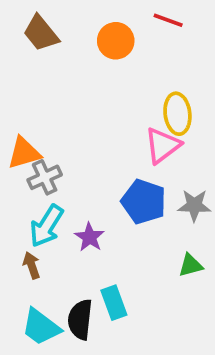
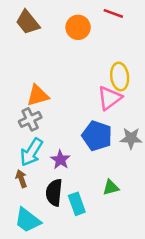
orange triangle: (24, 153) -> (38, 95), moved
green triangle: (191, 265) -> (111, 187), moved
black semicircle: (80, 320) -> (54, 193), moved

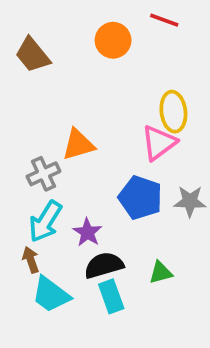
brown trapezoid: (28, 22) -> (33, 55), moved
orange triangle: (38, 95) -> (78, 145), moved
black semicircle: (54, 193) -> (104, 265), moved, turned 68
cyan trapezoid: (28, 220) -> (51, 295), moved

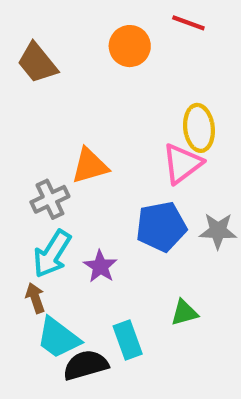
blue pentagon: (140, 198) -> (161, 227), turned -30
black semicircle: (104, 265) -> (86, 365), moved

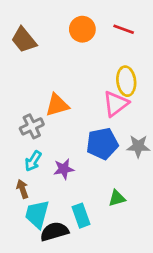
red line: (188, 23) -> (124, 29), moved
cyan arrow: (52, 254) -> (33, 161), size x0.7
purple star: (100, 266) -> (64, 169), turned 30
cyan trapezoid: (58, 338) -> (37, 214), turned 68

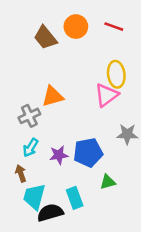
brown trapezoid: (24, 40) -> (45, 38), moved
blue pentagon: (102, 144) -> (88, 153), moved

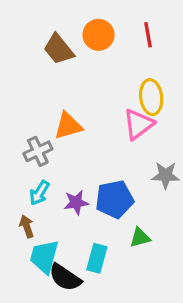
red line: (114, 27) -> (148, 35), turned 60
cyan rectangle: (75, 198) -> (97, 258), turned 35
black semicircle: (50, 213) -> (65, 277), turned -130

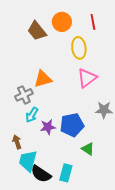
yellow ellipse: (151, 97) -> (79, 48), moved
cyan arrow: (39, 193) -> (32, 115), moved
green triangle: (140, 238) -> (88, 149), turned 48
cyan rectangle: (97, 258) -> (66, 173), moved

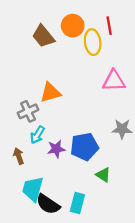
yellow ellipse: (79, 48) -> (93, 42), moved
pink triangle: (87, 78) -> (114, 81), moved, turned 35
brown arrow: (17, 142) -> (19, 156), moved

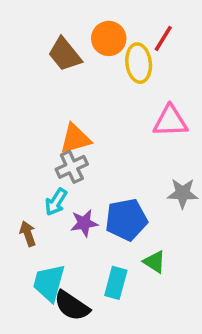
red line: (109, 26) -> (163, 38), turned 42
gray cross: (28, 111) -> (72, 167), moved
cyan rectangle: (77, 203) -> (116, 283), moved

